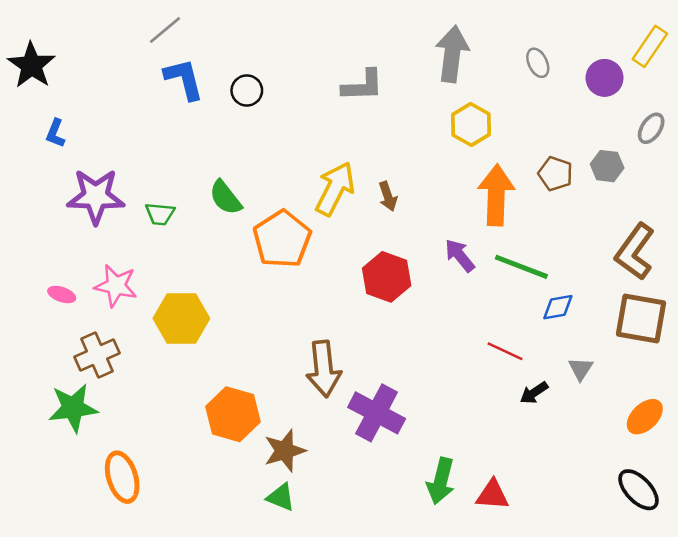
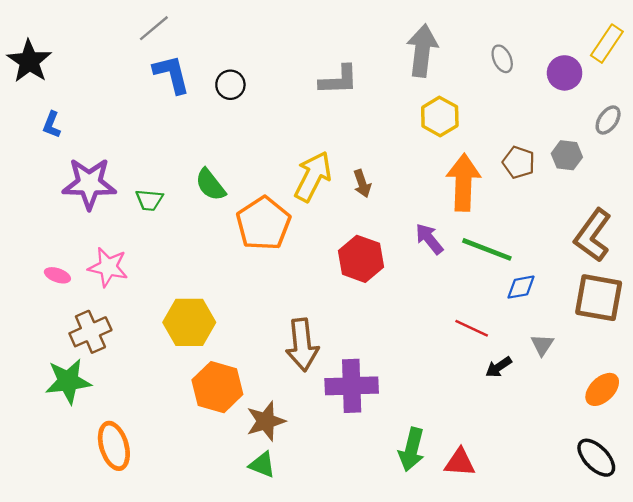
yellow hexagon: (181, 318) -> (189, 322), moved
purple cross: (377, 413) -> (352, 386), turned -30

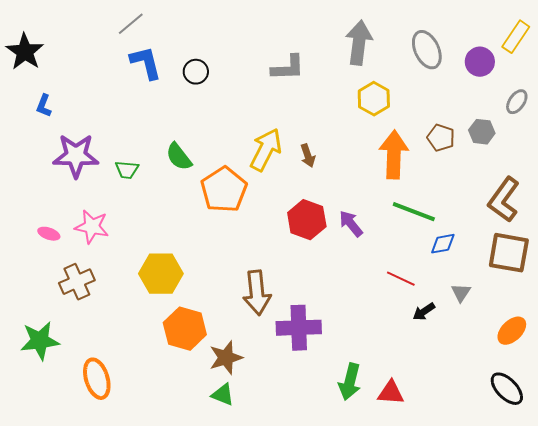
gray ellipse: (502, 59) -> (427, 50), size x1.6
purple arrow: (429, 239) -> (351, 224), moved
green star: (68, 381) -> (40, 341), moved

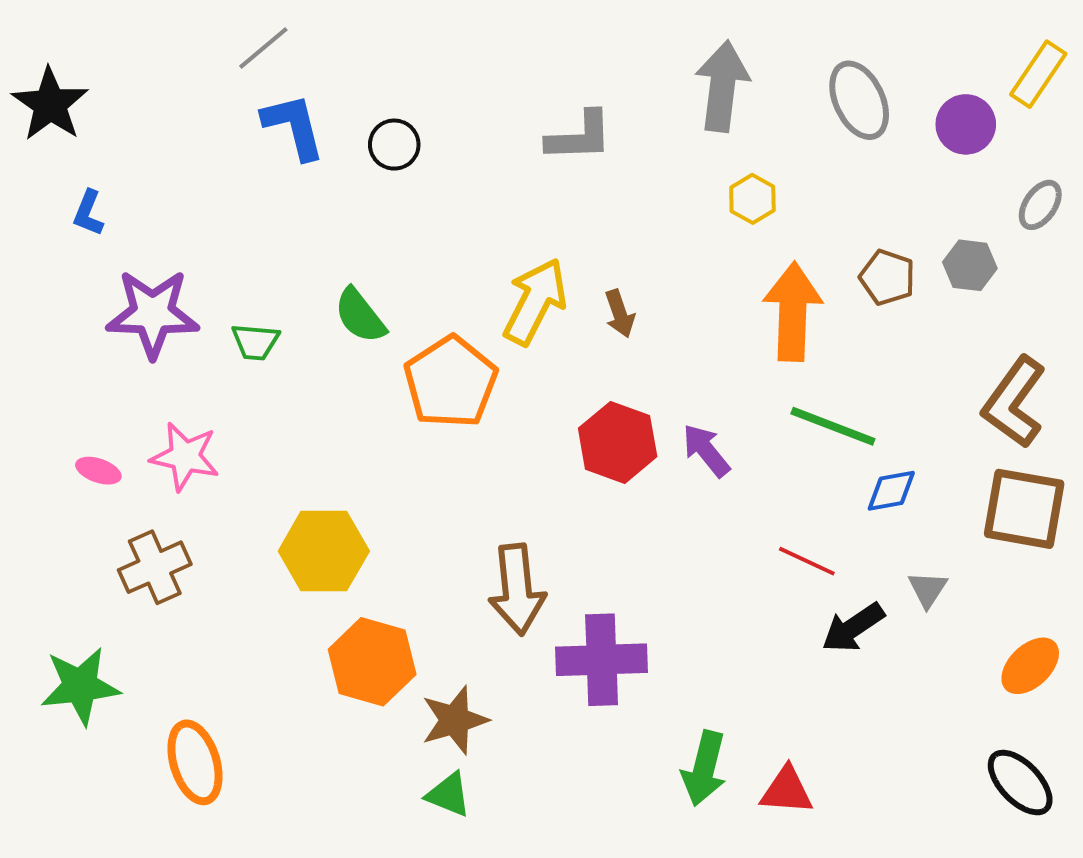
yellow hexagon: (374, 99) -> (752, 199), size x0.7
black arrow: (424, 312) -> (853, 628), size x1.4

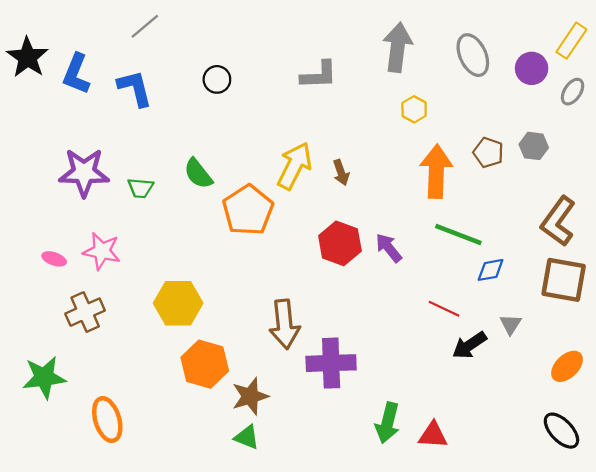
blue L-shape: (294, 126) -> (135, 88), moved
gray ellipse: (1040, 205) -> (573, 92), moved
blue L-shape: (88, 213) -> (76, 74), moved, size x1.6

